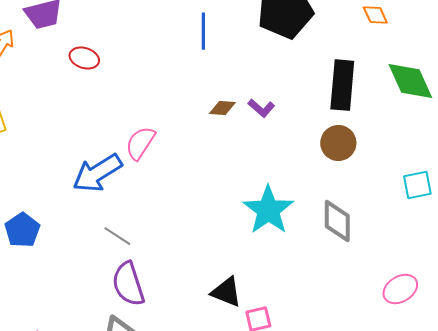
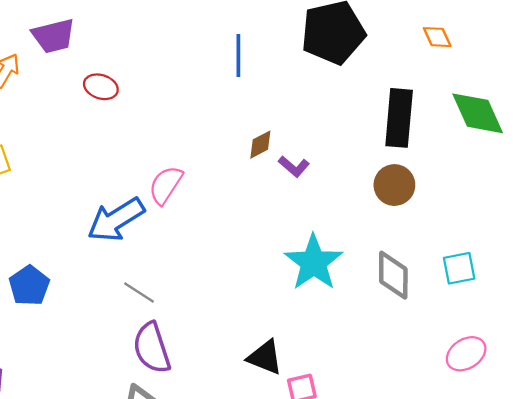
brown diamond: (222, 108) -> (260, 145), turned -32
purple L-shape: (261, 108) -> (294, 167), moved
cyan square: (417, 185) -> (459, 268), moved

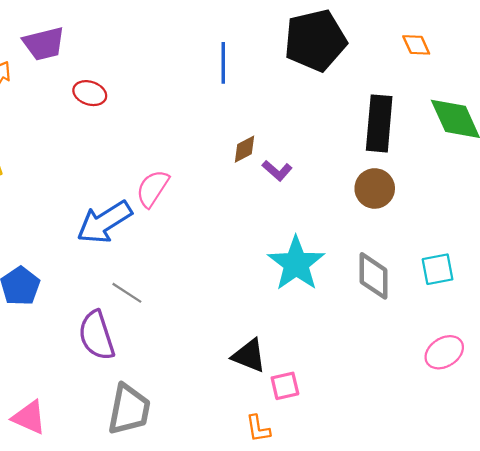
purple semicircle: (152, 348) -> (96, 335), moved

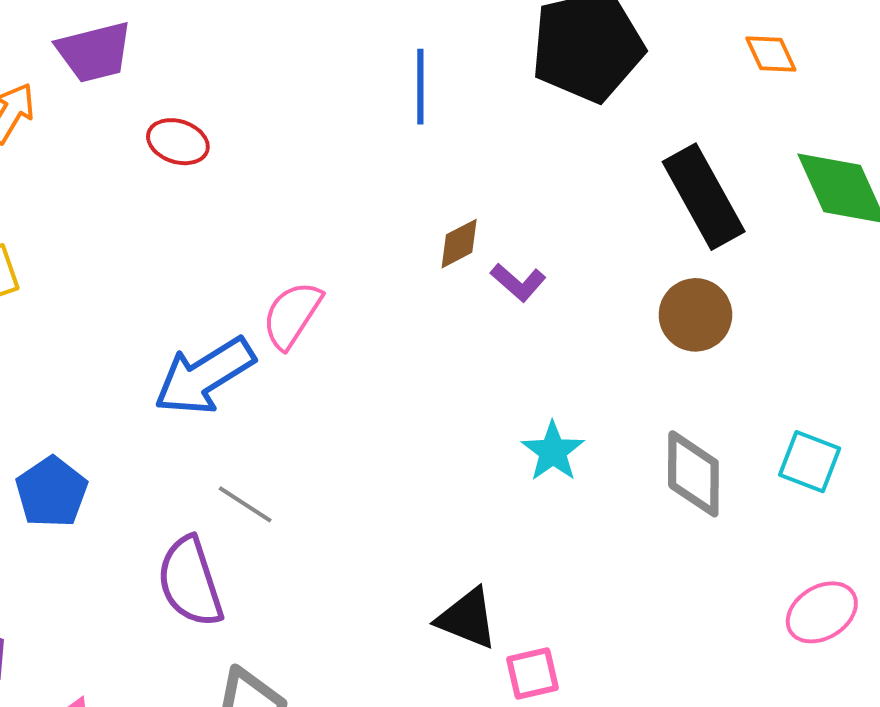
black rectangle: (379, 123) -> (704, 197), turned -34
cyan star: (296, 264) -> (553, 451), size x0.6
cyan square: (438, 269) -> (810, 462), turned 32

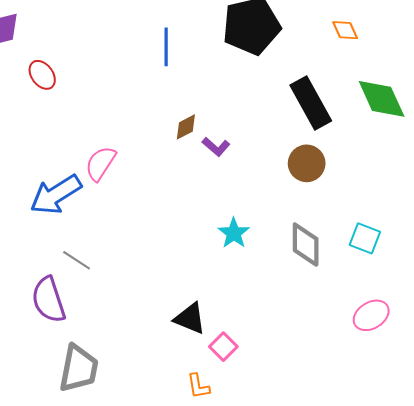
red ellipse: (178, 142) -> (42, 75), turned 36
pink square: (532, 674) -> (223, 347), turned -32

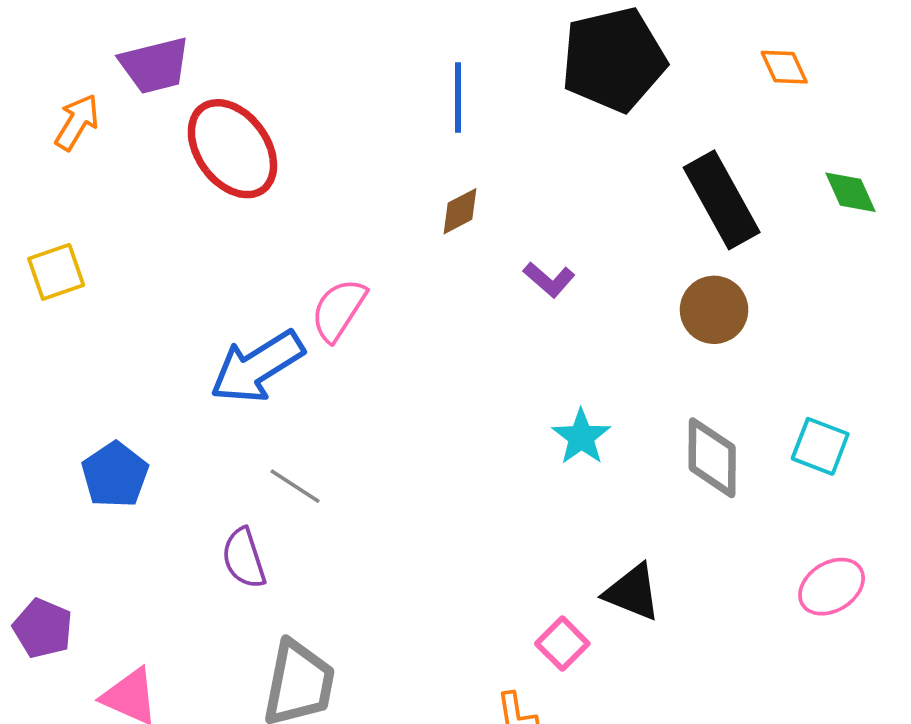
red ellipse: (42, 75) -> (232, 149), size x1.8
green diamond: (382, 99) -> (851, 192), size x0.6
brown diamond: (186, 127) -> (460, 211), moved
purple semicircle: (48, 300) -> (244, 558), size x0.7
black triangle: (190, 318) -> (632, 592), moved

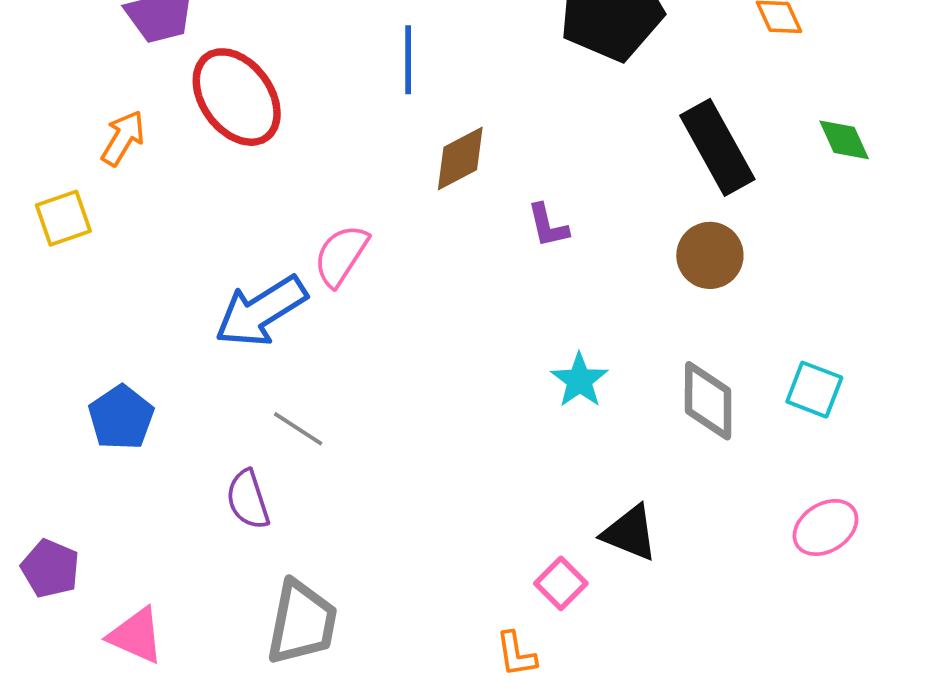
blue line: (458, 97) -> (408, 60), moved
orange arrow: (77, 122) -> (123, 138), moved
brown diamond: (460, 211) -> (460, 159), size x1.4
purple L-shape: (549, 279) -> (548, 226), turned 36

